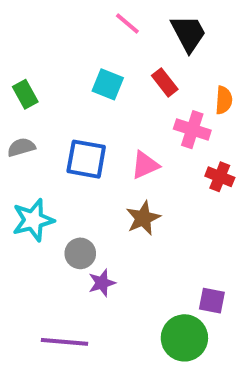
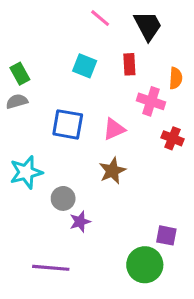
red rectangle: (165, 82) -> (129, 64), turned 35
gray semicircle: (21, 147) -> (17, 101), moved

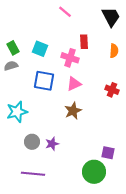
black trapezoid: (148, 26) -> (111, 17), moved
cyan square: (85, 66) -> (40, 49), moved
pink cross: (151, 101) -> (70, 58), moved
gray circle: (63, 198) -> (32, 142), moved

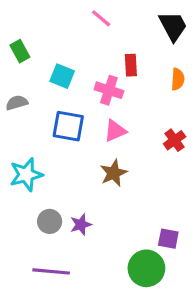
green rectangle: (13, 48) -> (20, 51), moved
red cross: (112, 90) -> (175, 140), turned 32

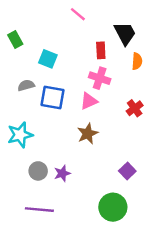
black trapezoid: (173, 26) -> (125, 34), moved
pink cross: (109, 90) -> (100, 78), moved
gray semicircle: (17, 103) -> (26, 85), moved
purple square: (168, 239) -> (127, 171), moved, turned 35

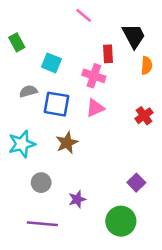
pink cross: (100, 78) -> (94, 76), moved
brown star: (88, 134) -> (67, 143), moved
purple star: (62, 173) -> (77, 199), moved

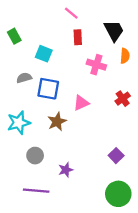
red rectangle: (108, 54) -> (78, 37), moved
pink cross: (94, 76) -> (96, 65), moved
pink triangle: (95, 108) -> (81, 103), moved
green circle: (121, 221) -> (118, 194), moved

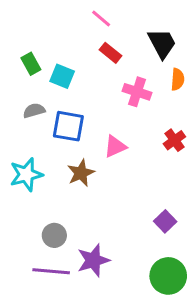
green rectangle: (14, 36) -> (31, 64), moved
red rectangle: (78, 37) -> (110, 53), turned -48
gray circle: (35, 156) -> (54, 235), moved
purple star: (66, 170) -> (93, 260), moved, size x1.5

